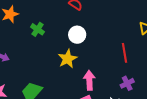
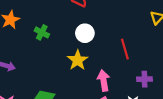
red line: (124, 53) -> (125, 49), moved
purple cross: (127, 83) -> (145, 79), turned 32

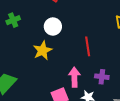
green cross: (42, 32) -> (13, 20), turned 32
pink arrow: (104, 81) -> (74, 77), moved

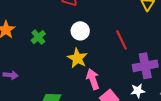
pink arrow: (74, 77) -> (93, 79), moved
purple cross: (102, 77) -> (145, 66), size x1.6

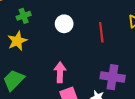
red line: (121, 40) -> (101, 32), moved
yellow star: (77, 58) -> (17, 41), moved

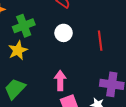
green cross: (24, 16) -> (24, 26), size x1.5

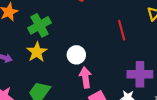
white circle: (64, 33) -> (76, 55), moved

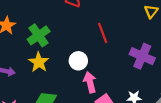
red line: (122, 30) -> (103, 33), moved
purple cross: (140, 74) -> (142, 56), moved, turned 30

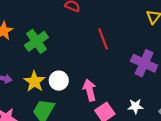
white circle: (78, 61) -> (59, 81), moved
yellow star: (39, 62) -> (34, 82), moved

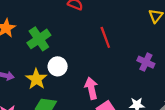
purple cross: (144, 63) -> (146, 62), size x0.7
white circle: (59, 81) -> (58, 66), moved

